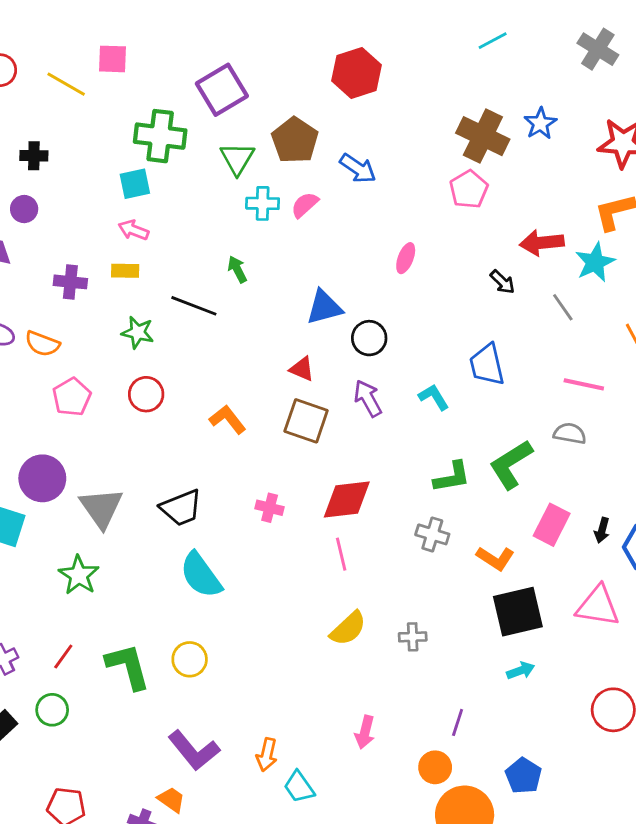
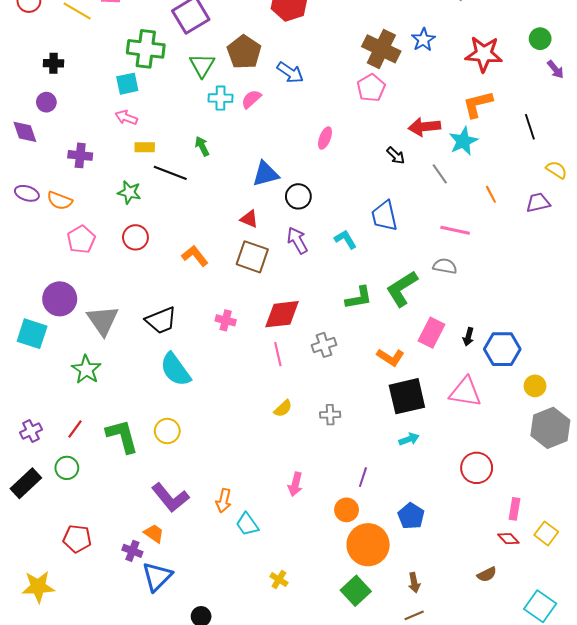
yellow rectangle: (125, 271) -> (145, 147), moved
gray cross: (432, 534) -> (324, 345), moved, turned -35
yellow semicircle: (348, 628) -> (283, 408), size x0.7

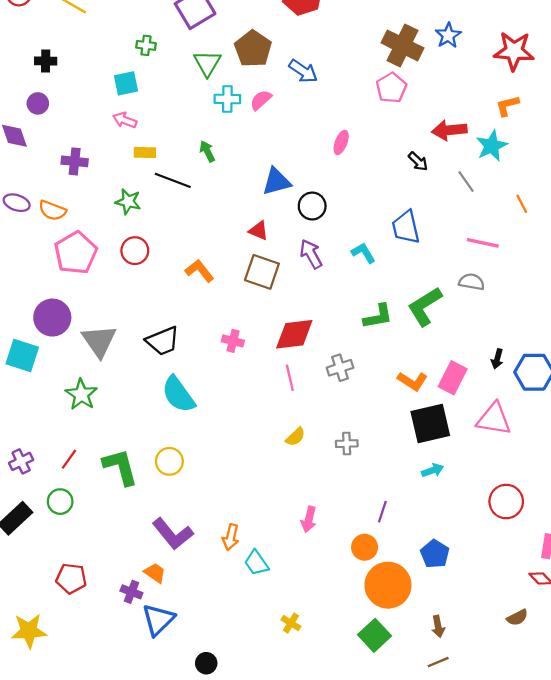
green cross: (146, 49) -> (146, 45), size x0.5
orange L-shape: (478, 104) -> (507, 106), size x0.7
pink pentagon: (81, 239) -> (76, 253), size x1.4
pink rectangle: (432, 333) -> (453, 378), moved

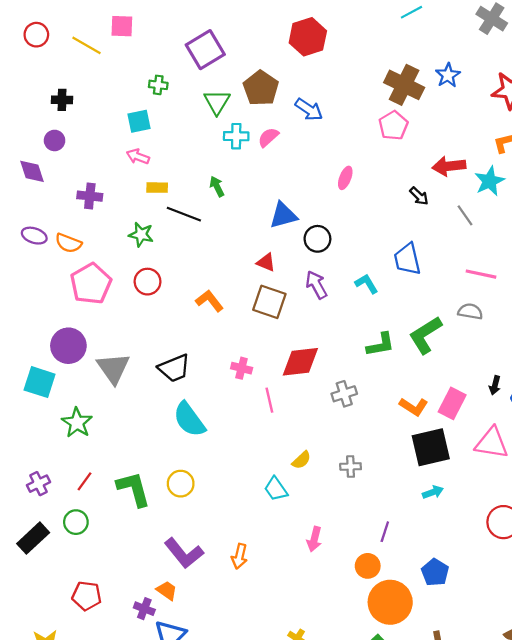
pink line: (290, 378) -> (269, 400), moved
green star: (81, 394) -> (77, 423), moved
cyan trapezoid: (256, 563) -> (276, 489), moved

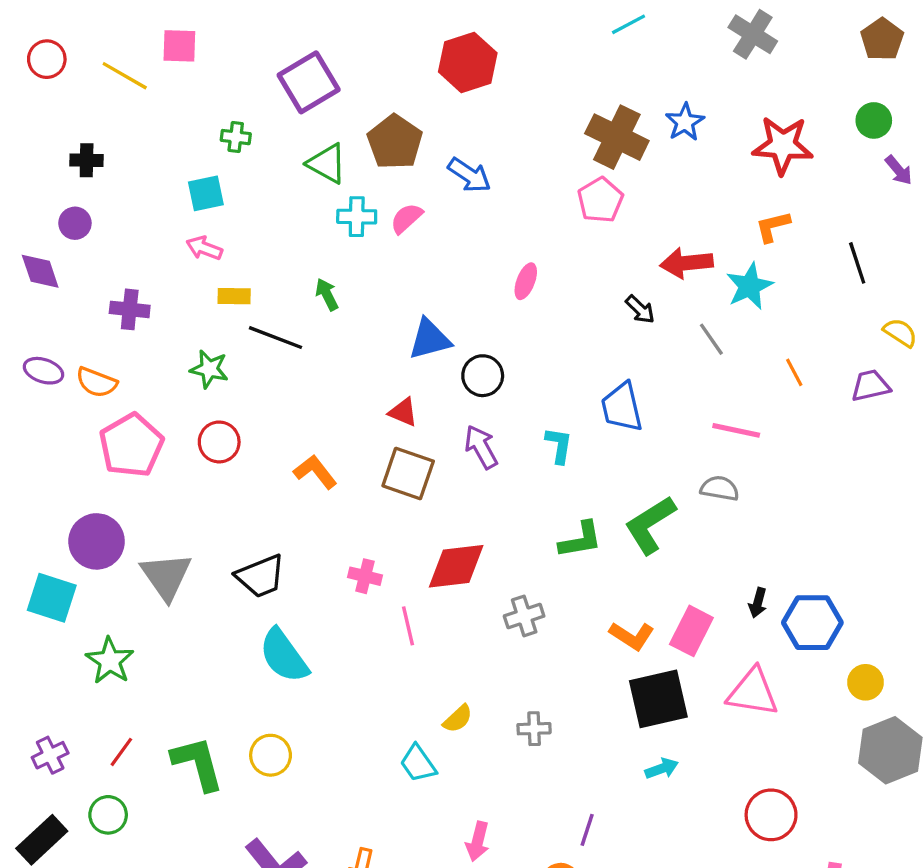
green triangle: (217, 102) -> (327, 164), turned -32
cyan L-shape: (367, 284) -> (559, 445), turned 40

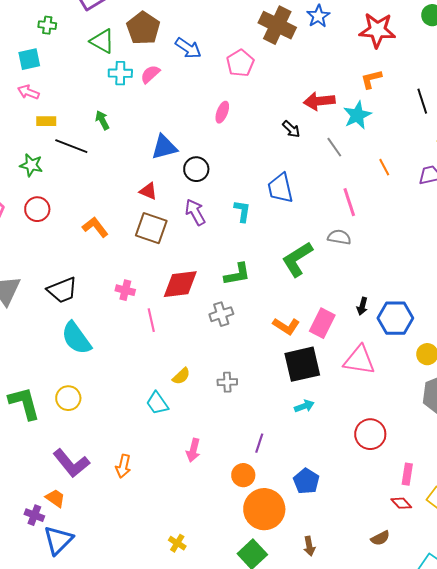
pink pentagon: (600, 200) -> (240, 63), moved
pink line: (736, 430) -> (349, 202), turned 60
green L-shape: (580, 540) -> (237, 274), moved

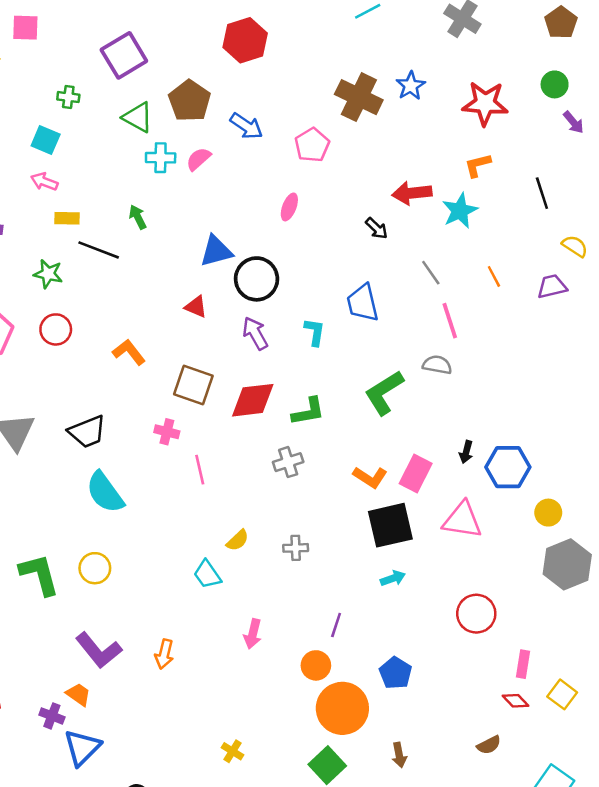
cyan square: (29, 59) -> (46, 140), turned 35
gray line: (334, 147) -> (431, 273), moved
black circle: (196, 169) -> (257, 279), size x1.4
brown square: (151, 228) -> (193, 385), moved
red diamond: (180, 284) -> (253, 400), moved

